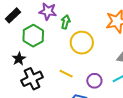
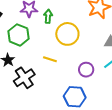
yellow line: (66, 74) -> (50, 59), moved

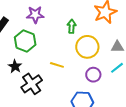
green arrow: (48, 16) -> (72, 26), moved
yellow circle: (67, 34) -> (87, 47), moved

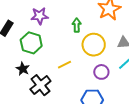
yellow line: (57, 65) -> (65, 65), turned -40

